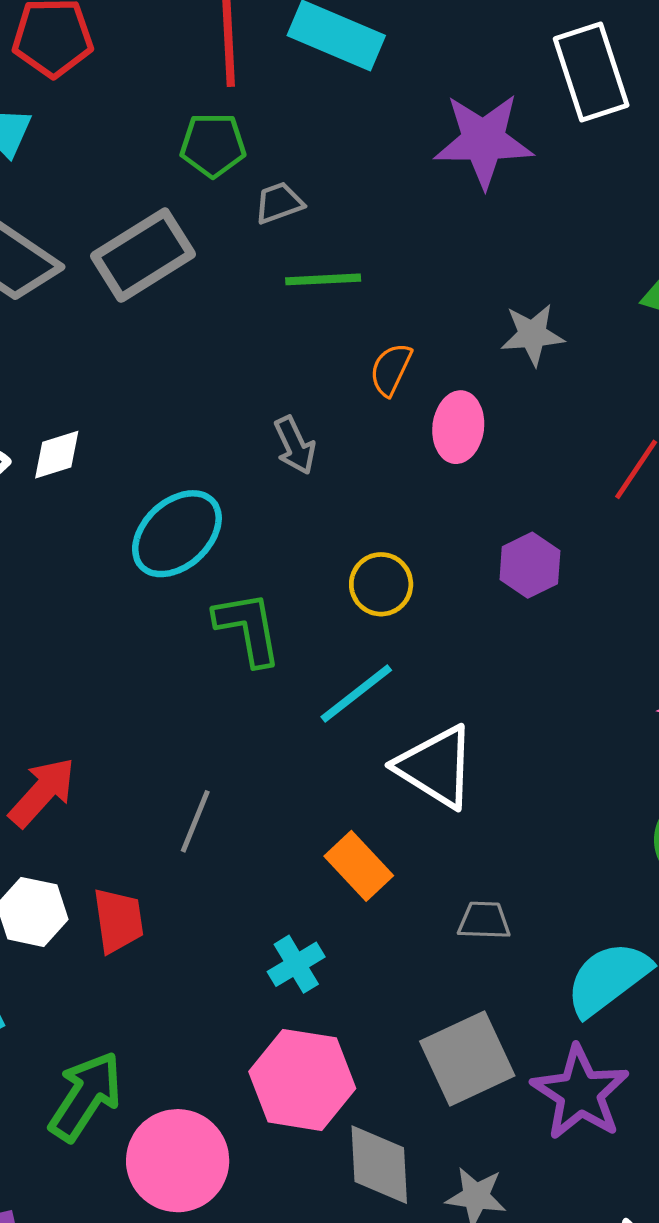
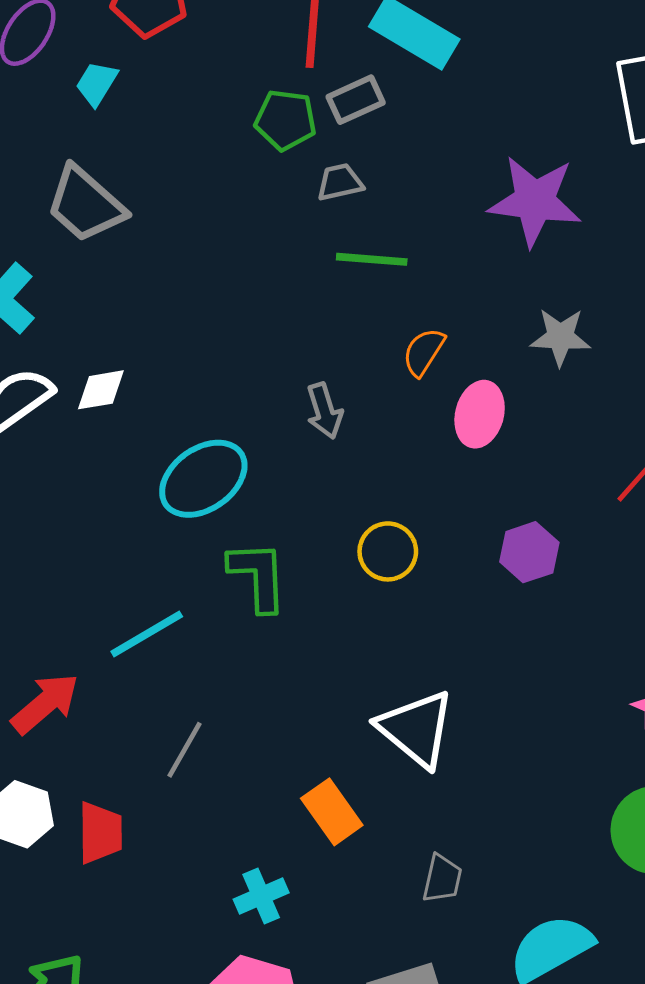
purple star: (484, 141) -> (535, 201), moved
gray rectangle: (143, 255) -> (356, 100), moved, size x0.6
cyan line: (356, 694) -> (147, 634), moved
gray trapezoid: (484, 921) -> (442, 879), turned 93

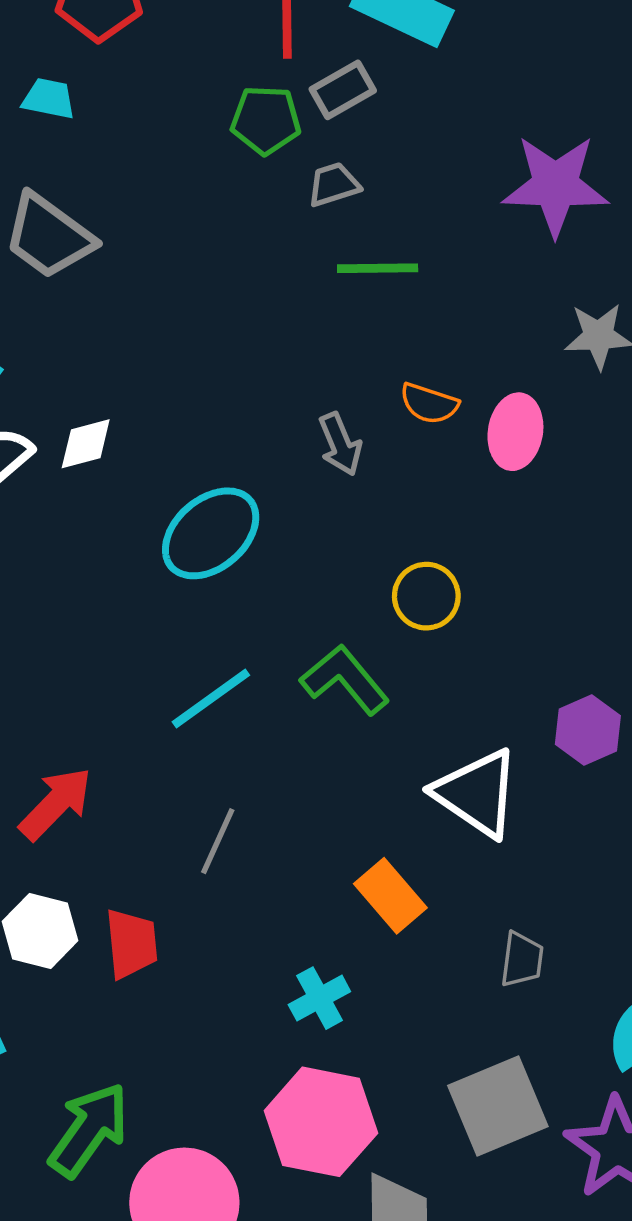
cyan trapezoid: (97, 83) -> (49, 99), turned 75
orange semicircle: (424, 352) -> (429, 403), moved, turned -99
purple hexagon: (529, 552) -> (588, 730), moved
green L-shape: (258, 576) -> (345, 680), moved, turned -32
cyan line: (147, 634) -> (211, 698), moved

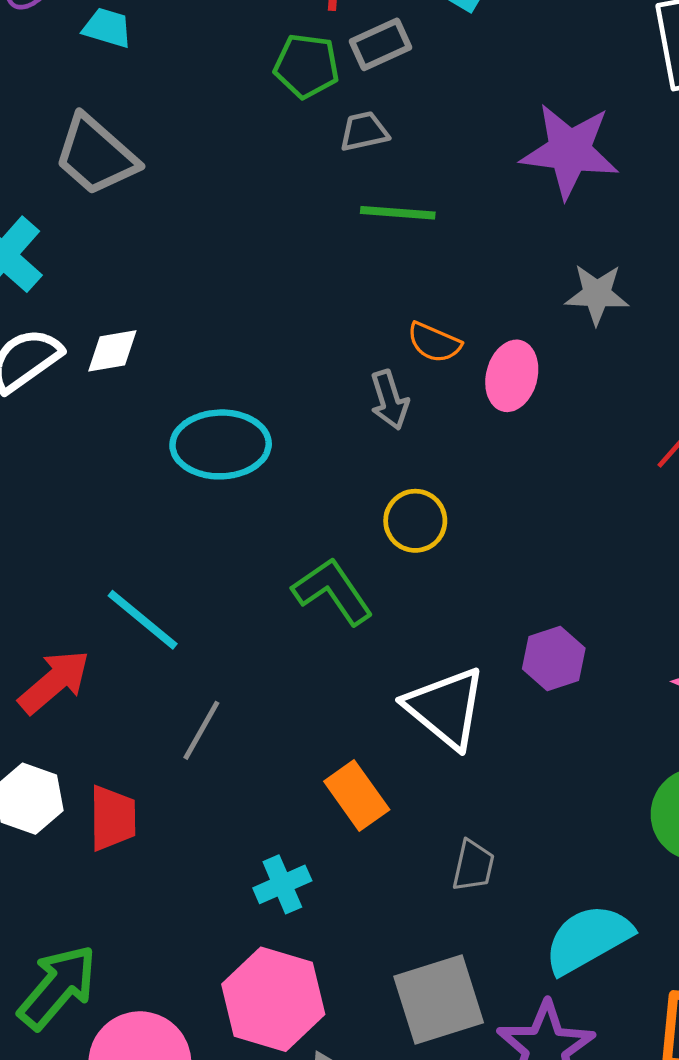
gray arrow: (340, 444) -> (389, 400), moved
cyan ellipse: (211, 533) -> (221, 444), turned 34
cyan line: (211, 698) -> (143, 620), moved, turned 70

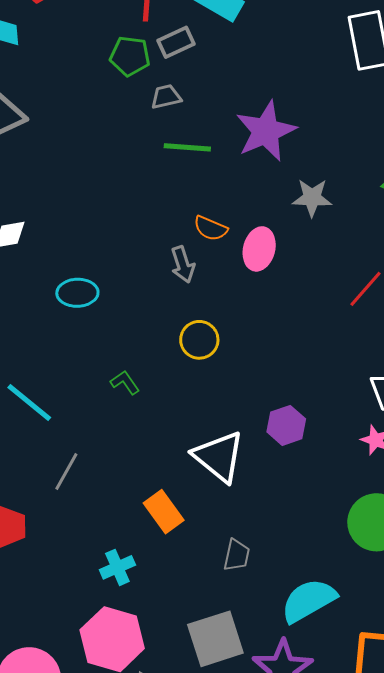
purple star: (570, 151) -> (266, 131), moved, turned -30
cyan ellipse: (221, 444) -> (77, 293), size x0.7
green L-shape: (333, 591) -> (125, 382), moved, size x0.6

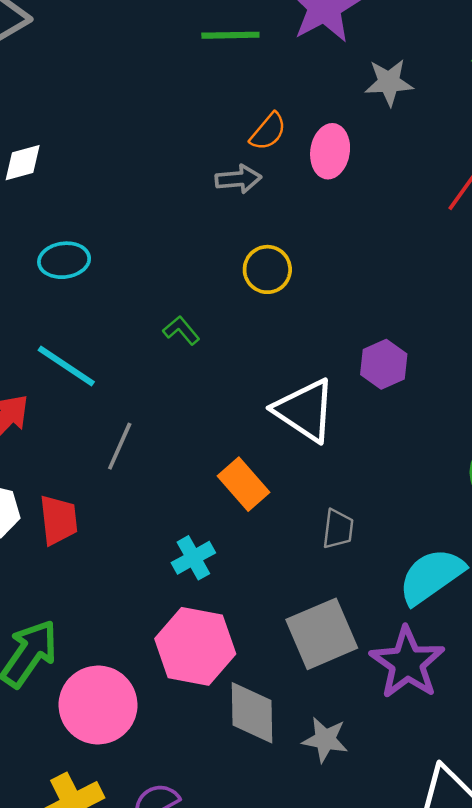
orange semicircle: (211, 228) -> (268, 132), turned -68
gray arrow: (183, 264) -> (238, 179), turned -72
cyan ellipse: (77, 293) -> (64, 260), moved

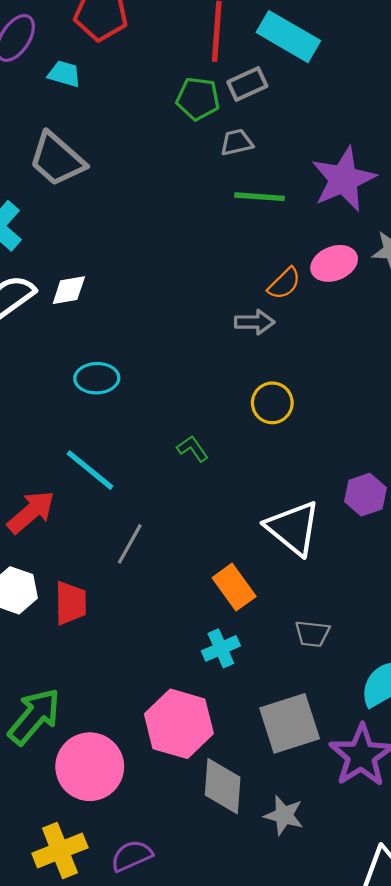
pink ellipse: (330, 151) -> (334, 263), moved, turned 54
gray trapezoid: (338, 529) -> (312, 634), turned 84
cyan cross: (193, 558) -> (221, 648), moved

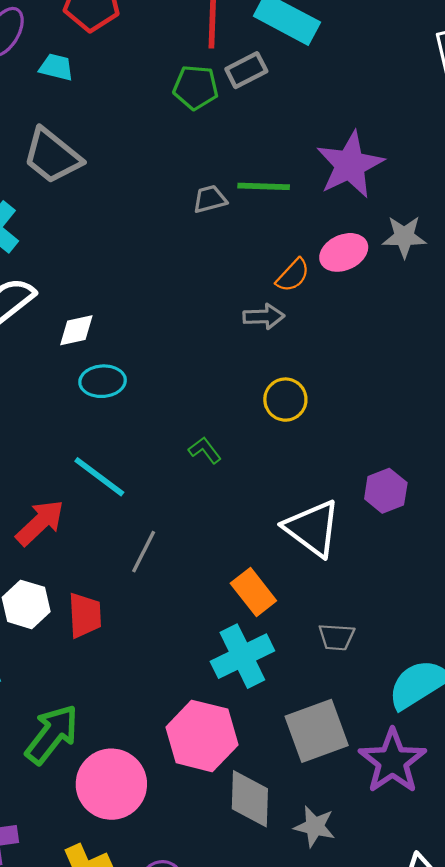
gray trapezoid: (237, 142) -> (210, 199), moved
white diamond: (69, 290) -> (76, 330), moved
cyan cross: (221, 648) -> (242, 656), size x1.6

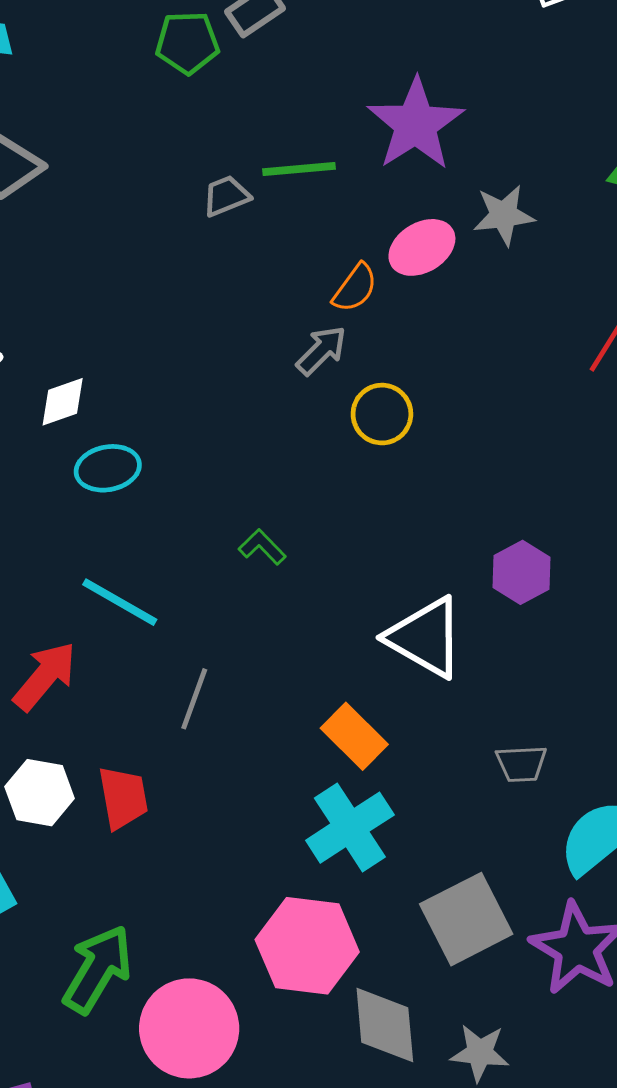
gray arrow: (264, 316) -> (321, 350), turned -36
yellow circle: (285, 400) -> (382, 414), moved
gray trapezoid: (336, 637) -> (521, 764), moved

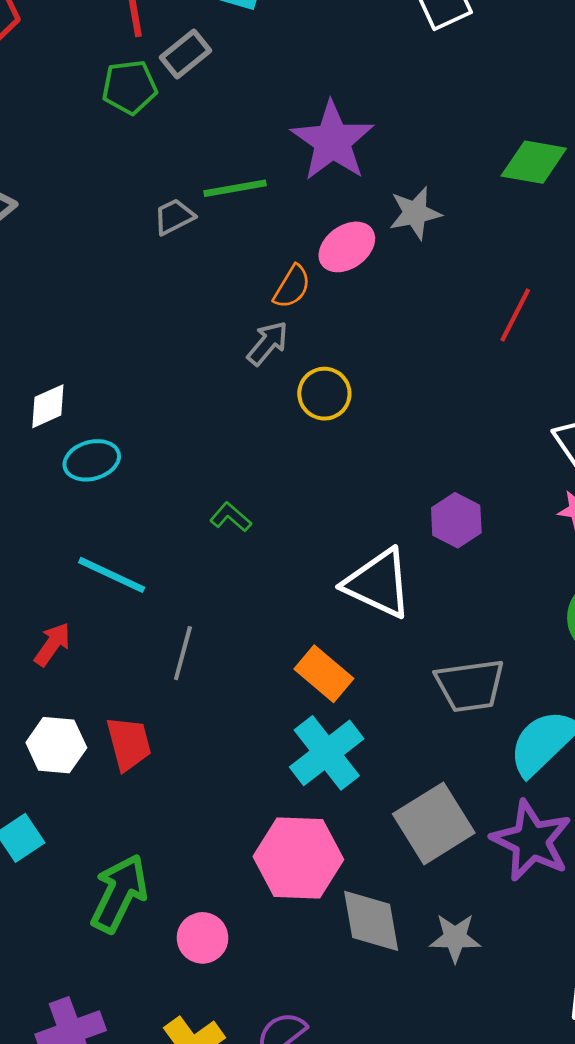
red arrow: (45, 676) -> (52, 644), size x0.7
gray trapezoid: (521, 764) -> (470, 685), size x1.6
pink circle: (189, 1028) -> (202, 938), size x0.6

